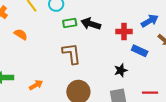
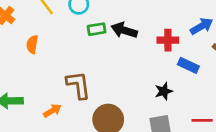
orange semicircle: (21, 34) -> (32, 44), turned -112
brown L-shape: (72, 54) -> (78, 85), moved

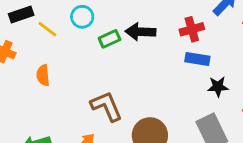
blue rectangle: (188, 65) -> (197, 59), moved
black star: (164, 91) -> (218, 87), moved, turned 30

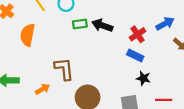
red cross: (192, 29) -> (137, 34), turned -35
orange semicircle: (43, 75) -> (28, 35), size x1.5

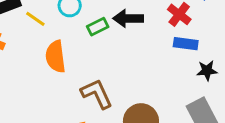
orange semicircle: (28, 35) -> (55, 57), moved

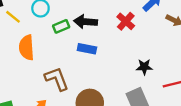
blue rectangle: (186, 44) -> (87, 49), moved

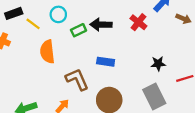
blue rectangle: (87, 49) -> (106, 62), moved

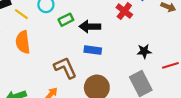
black arrow: (101, 25) -> (90, 27), moved
orange semicircle: (47, 52) -> (23, 42), moved

